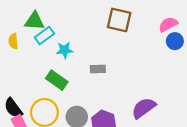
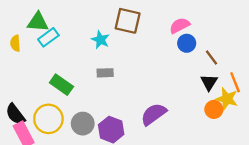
cyan star: (65, 50) -> (100, 40), moved, turned 30

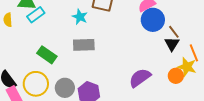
blue circle: (187, 43) -> (153, 20), size x1.5
gray rectangle: (105, 73) -> (84, 45), size x1.5
black triangle: (209, 82) -> (172, 44), moved
purple semicircle: (154, 114) -> (140, 78), moved

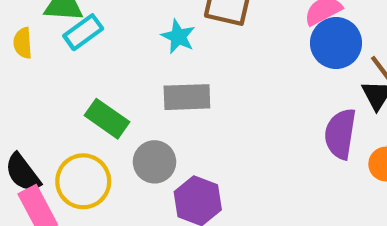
purple semicircle: (140, 78) -> (340, 134), moved, turned -45
gray circle: (65, 88) -> (155, 162), moved

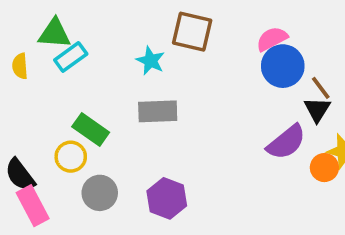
purple semicircle: (340, 134) -> (286, 142), turned -138
gray circle: (155, 162) -> (100, 193), moved
yellow circle: (83, 181) -> (71, 157), moved, size x0.7

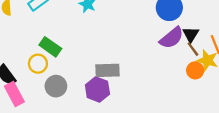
brown line: (321, 88) -> (193, 49), moved
gray rectangle: (158, 111) -> (108, 70), moved
purple semicircle: (286, 142) -> (172, 38), moved

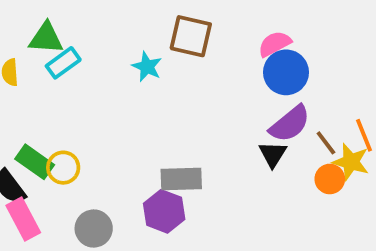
black triangle: (191, 34) -> (273, 154), moved
green rectangle: (50, 47) -> (35, 162), moved
gray circle: (56, 86) -> (94, 228), moved

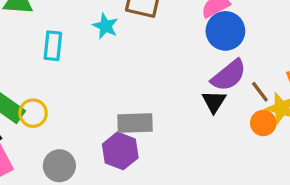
cyan rectangle: (63, 63) -> (53, 46), moved, turned -48

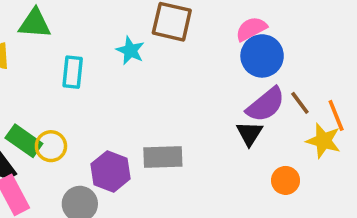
brown line: (260, 92) -> (300, 103), moved
orange circle: (263, 123) -> (286, 180), moved
purple hexagon: (120, 151) -> (110, 171), moved

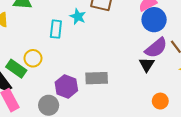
cyan rectangle: (73, 72) -> (56, 29), moved
yellow circle: (51, 146) -> (33, 58), moved
orange circle: (286, 180) -> (160, 101), moved

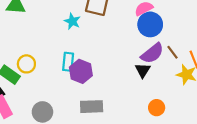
cyan rectangle: (56, 29) -> (68, 62), moved
gray rectangle: (97, 78) -> (92, 107), moved
purple hexagon: (66, 86) -> (81, 71), moved

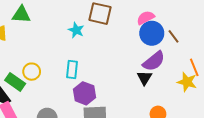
brown line: (173, 52) -> (174, 36), moved
purple hexagon: (81, 71) -> (84, 93), moved

